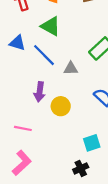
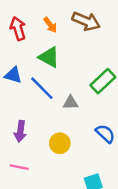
purple arrow: (40, 92) -> (20, 131), moved

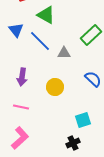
blue triangle: (13, 75) -> (16, 30), turned 35

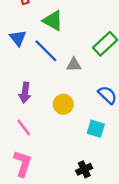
pink line: (21, 107) -> (24, 127), turned 42
cyan square: (83, 120) -> (96, 129), moved, turned 35
pink L-shape: (20, 138) -> (23, 164), turned -30

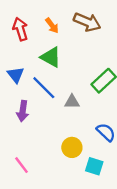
purple arrow: (25, 93) -> (23, 111), moved
yellow circle: (63, 104) -> (72, 147), moved

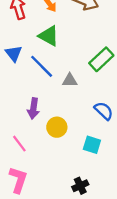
purple arrow: (23, 111) -> (33, 108), moved
yellow circle: (72, 147) -> (57, 127), moved

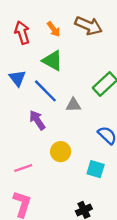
purple arrow: (33, 108) -> (37, 120), moved, turned 138
pink line: (19, 144) -> (23, 168), turned -72

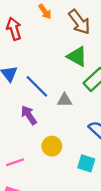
brown arrow: (89, 26) -> (79, 22), turned 30
orange arrow: (54, 29) -> (45, 12), moved
green triangle: (52, 61) -> (77, 56), moved

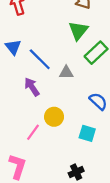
green triangle: (77, 56) -> (78, 31), turned 40
pink line: (15, 162) -> (33, 132), moved, turned -35

